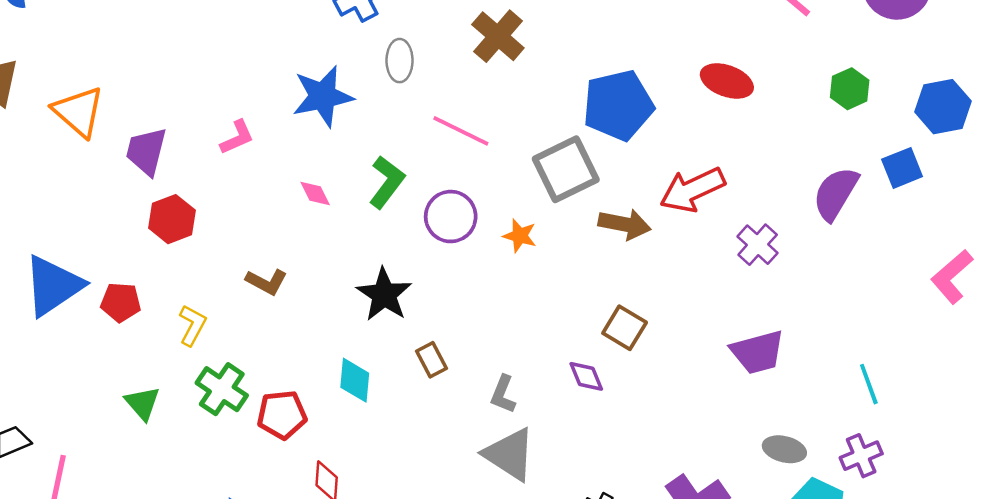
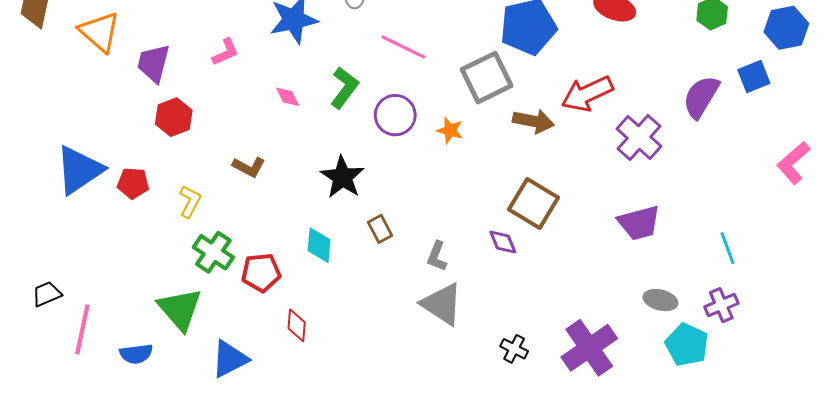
purple cross: (758, 245) -> (639, 137), size x1.4
brown square: (625, 328) -> (533, 203), size x1.4
green triangle: (143, 403) -> (180, 309), moved, size x1.6

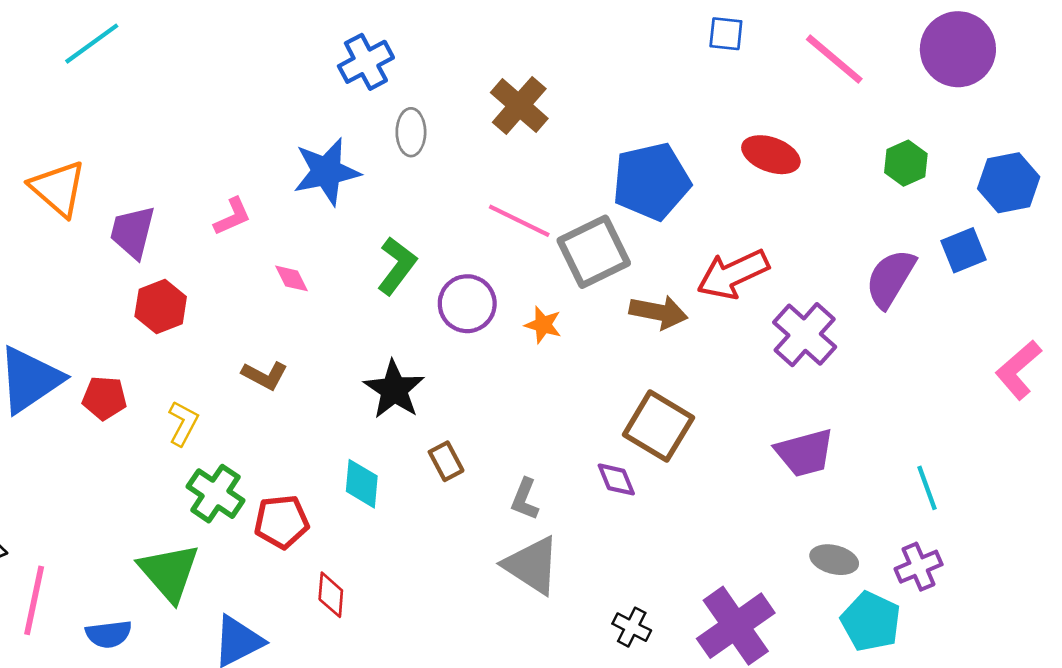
pink line: (403, 47) -> (519, 221), moved
pink diamond: (288, 97) -> (291, 278), moved

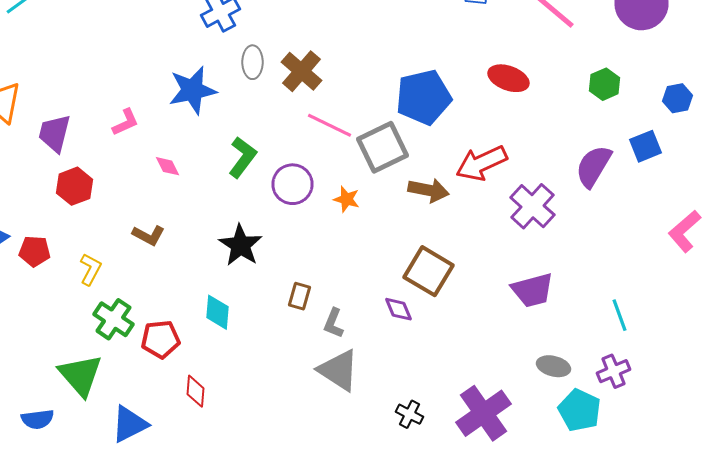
brown cross: (519, 105) -> (302, 71), moved
blue hexagon: (1009, 183) -> (678, 98), size x0.7
brown rectangle: (446, 461) -> (300, 296), moved, turned 44

